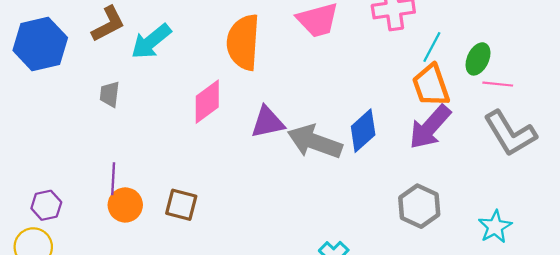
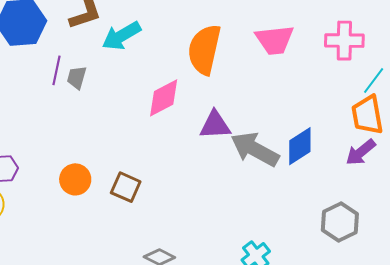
purple arrow: (430, 127) -> (361, 152), size x0.7
purple line: (113, 179) -> (57, 70), moved

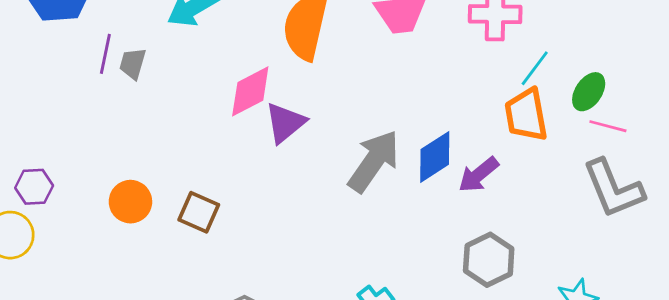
purple triangle: (215, 125) -> (285, 123), moved, turned -36
gray arrow: (255, 149) -> (374, 161), turned 96
purple arrow: (361, 152) -> (479, 175), moved

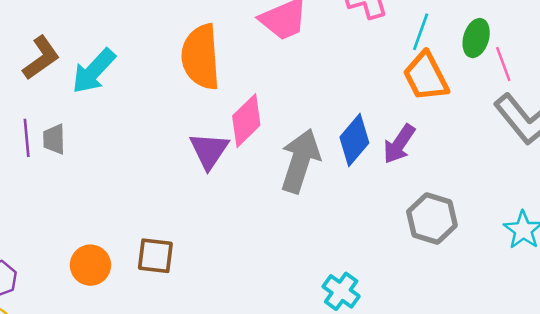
pink diamond: (250, 91) -> (246, 121), moved
pink line: (608, 126) -> (503, 64), turned 72

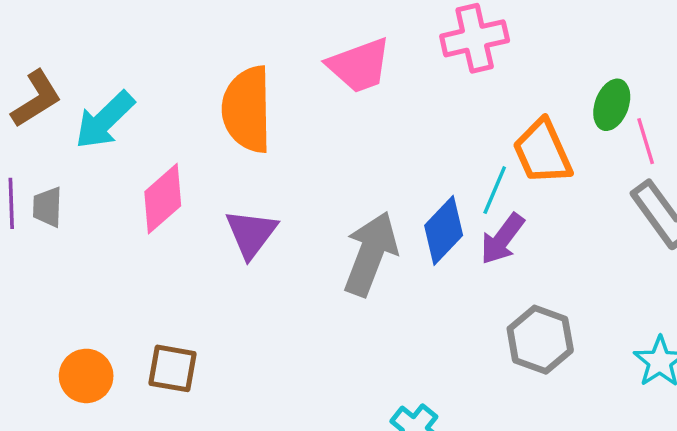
cyan line: (421, 32) -> (495, 190), moved
pink diamond: (246, 121) -> (163, 199), moved

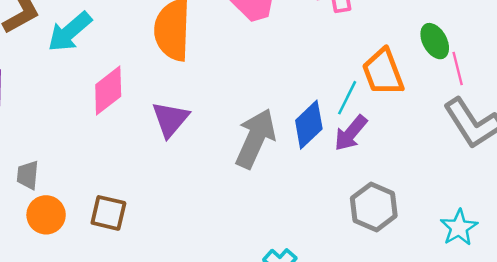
green ellipse: (612, 105) -> (435, 41), turned -52
gray trapezoid: (47, 207) -> (28, 175), moved

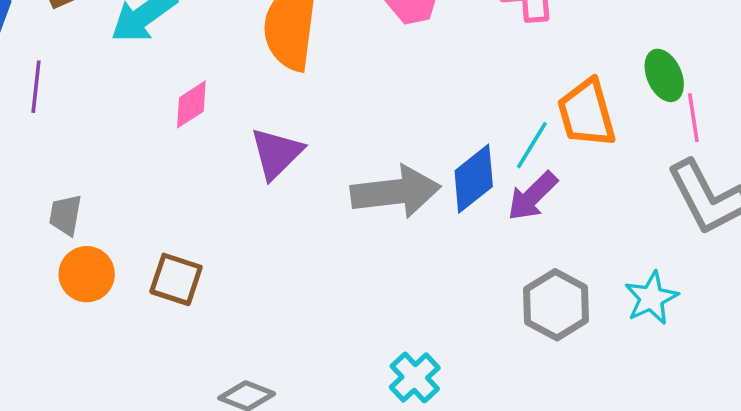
pink diamond: (108, 91) -> (191, 104), size x0.7
gray arrow: (255, 139) -> (396, 192), turned 54
cyan star: (459, 228) -> (651, 298), moved

